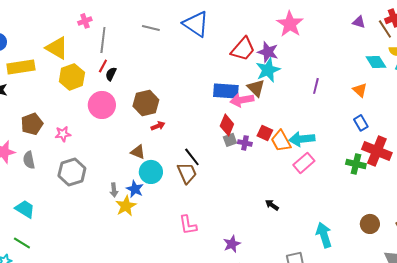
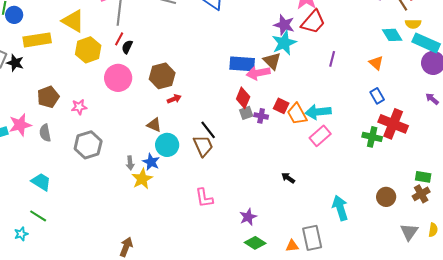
red trapezoid: (243, 49) -> (313, 22), moved

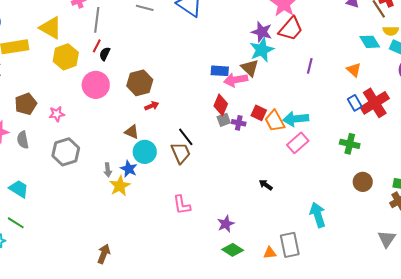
blue rectangle: (242, 64) -> (220, 71), size x0.7
red cross: (393, 124) -> (375, 103), moved, turned 36
brown circle: (386, 197) -> (363, 182), moved

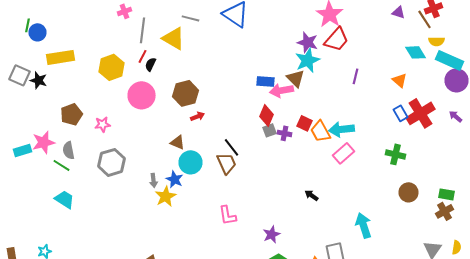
yellow triangle: (51, 28) -> (174, 38), moved
green line: (16, 223) -> (62, 165), moved

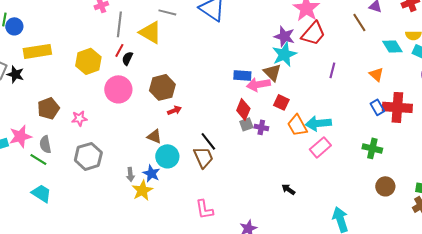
brown line: (424, 19) -> (359, 22), moved
red cross: (420, 113) -> (397, 107), turned 36
red square: (304, 123) -> (281, 102), moved

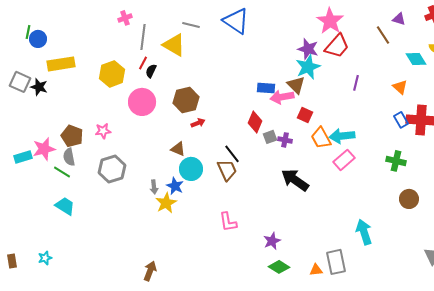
brown pentagon: (48, 108) -> (72, 136), moved, turned -30
red diamond: (243, 109) -> (255, 122), moved
black arrow: (288, 189) -> (295, 180), moved, size x2.0

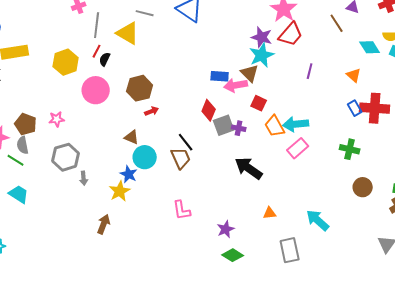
gray square: (270, 137) -> (224, 125), size x1.5
gray arrow: (154, 187) -> (84, 178), moved
cyan arrow: (364, 232) -> (318, 220), turned -30
orange triangle: (316, 270) -> (270, 213), moved
brown arrow: (150, 271) -> (104, 224), moved

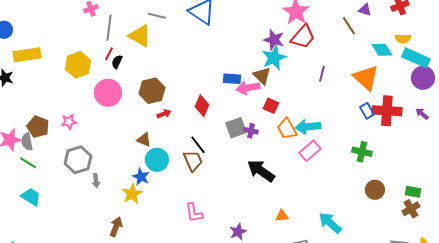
orange triangle: (354, 75) -> (366, 78), size x1.8
red diamond: (209, 110) -> (202, 106), moved
gray semicircle: (23, 145) -> (27, 142), moved

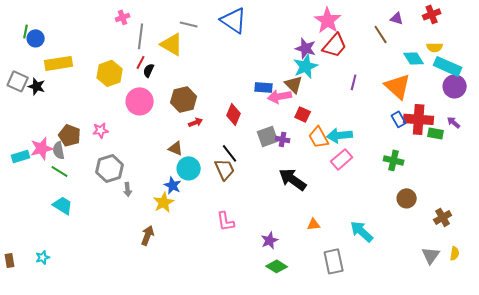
green rectangle: (413, 192) -> (436, 133), moved

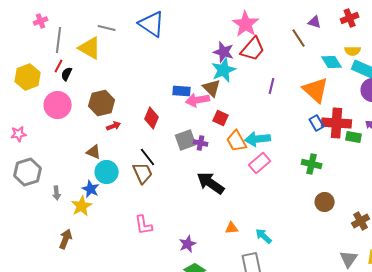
gray arrow: (128, 189) -> (57, 193), moved
cyan arrow: (362, 231) -> (264, 236), moved, size x0.7

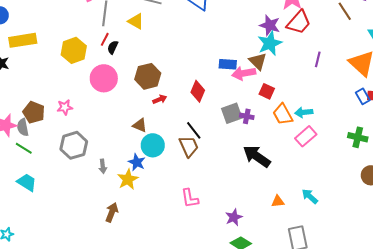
yellow triangle: (90, 48) -> (136, 21), size x0.7
cyan arrow: (258, 139) -> (304, 112), size x0.7
cyan arrow: (264, 236) -> (310, 196), moved

